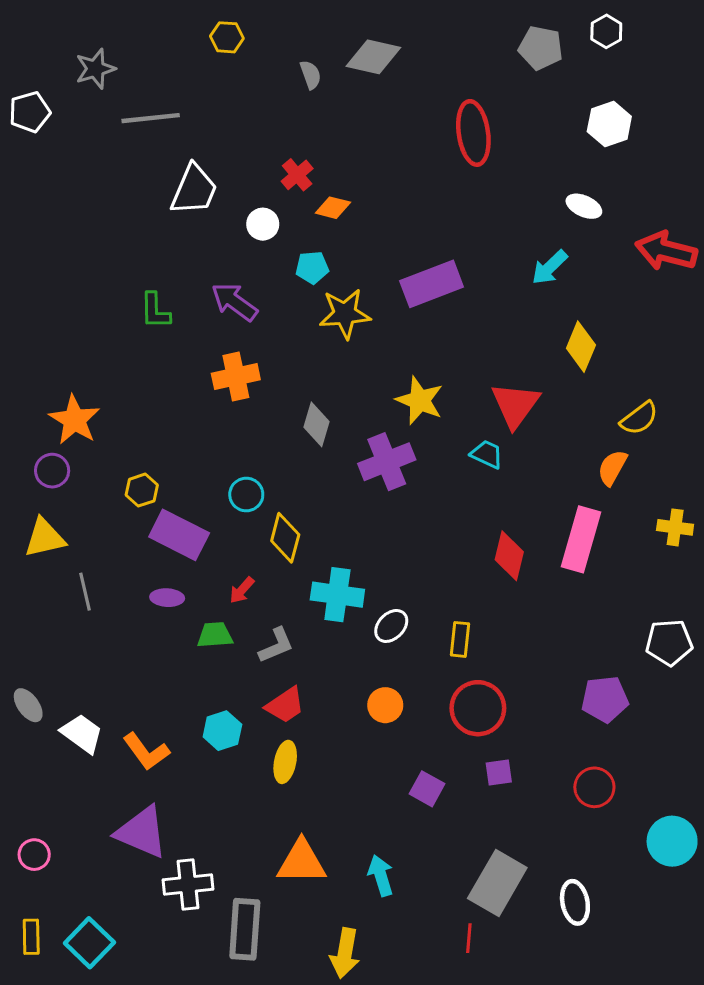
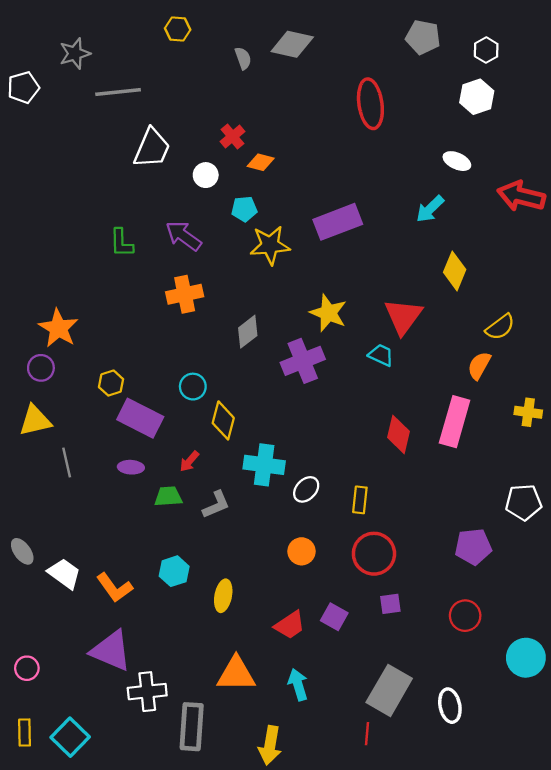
white hexagon: (606, 31) -> (486, 50), moved
gray diamond: (317, 424) -> (248, 332), turned 36
red trapezoid: (285, 705) -> (290, 625), moved

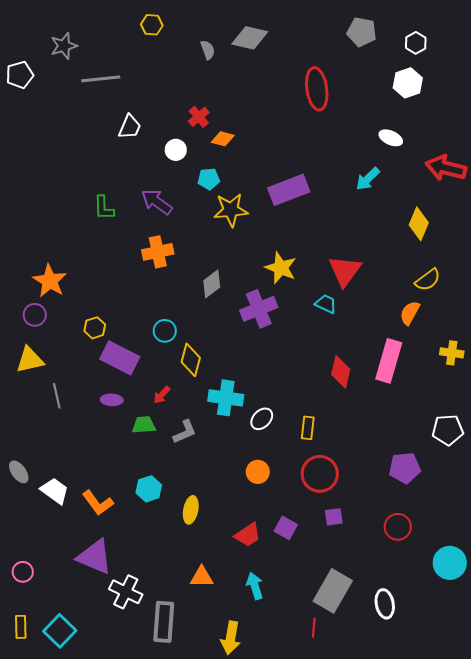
white trapezoid: (152, 148) -> (130, 127), size x0.7
yellow diamond: (455, 271) -> (419, 224), moved
orange triangle: (236, 674) -> (202, 577), size x0.7
white cross: (147, 692) -> (126, 592), turned 32

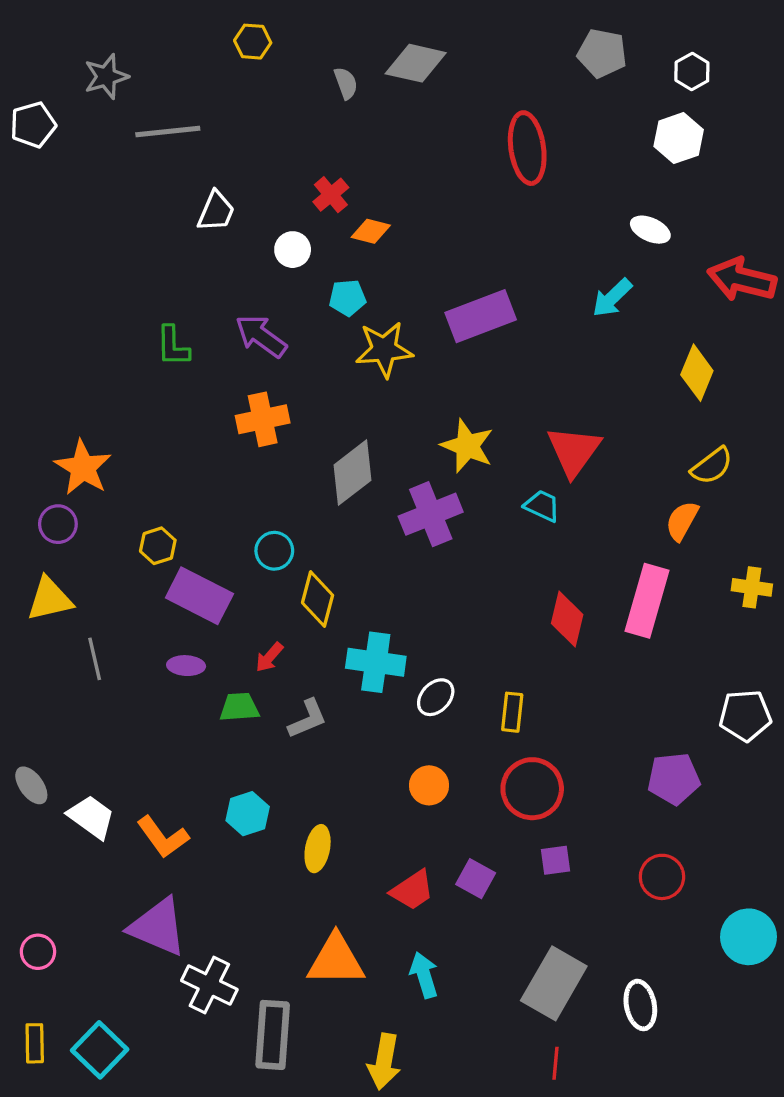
gray diamond: (212, 284) -> (352, 473), size x1.4
orange triangle: (202, 577) -> (336, 960), size x1.5
red line: (314, 628) -> (555, 1063), moved

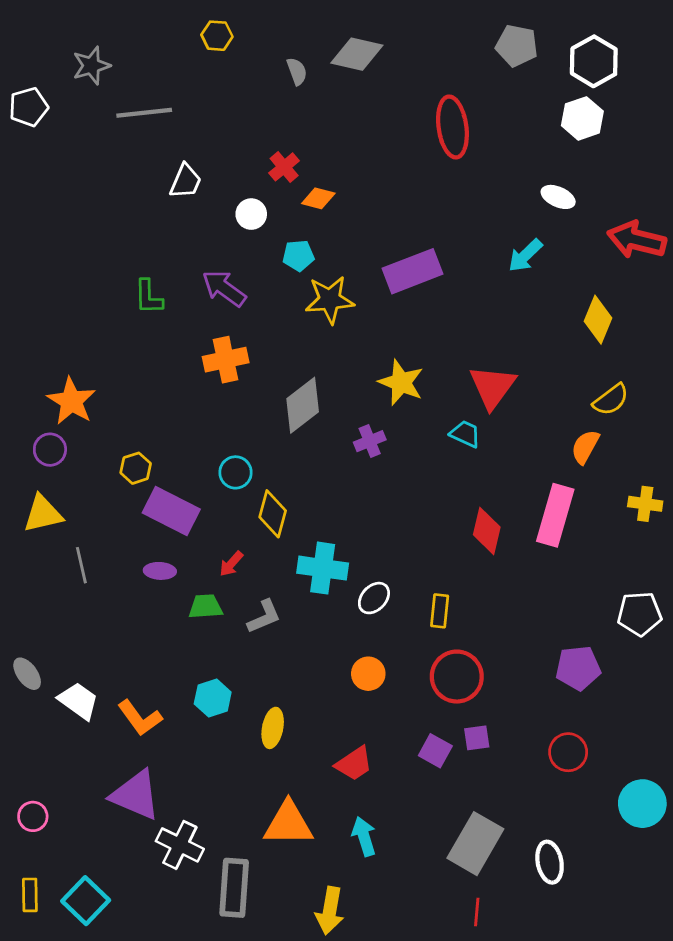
white hexagon: (692, 72) -> (594, 61), size x1.6
purple cross: (431, 514) -> (370, 441), size x0.6
purple square: (476, 879) -> (435, 751), moved

